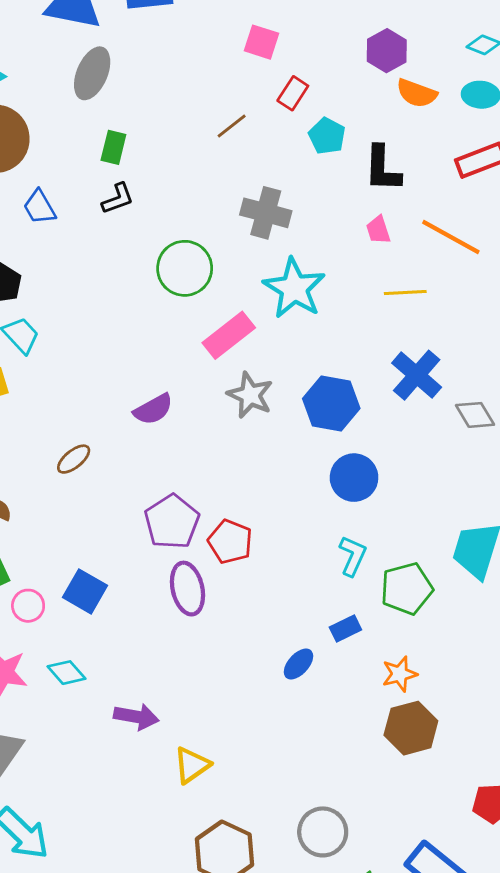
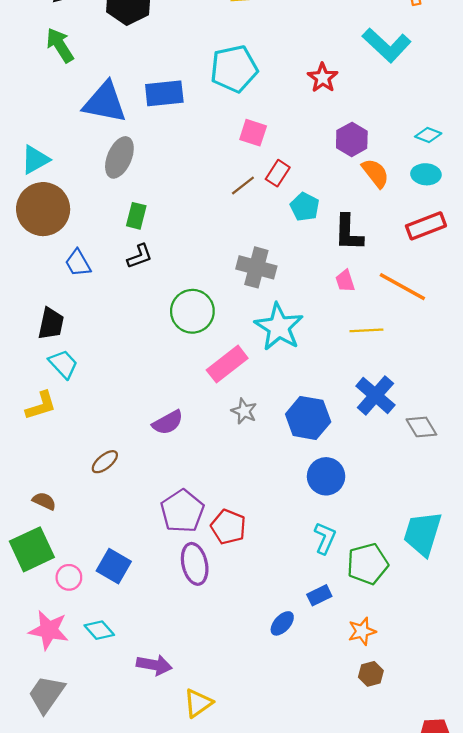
orange semicircle: (417, 93) -> (375, 173), turned -148
brown line: (232, 126) -> (243, 186), moved
gray star: (250, 395) -> (244, 411), size x0.7
brown hexagon: (411, 728) -> (371, 674), size x0.6

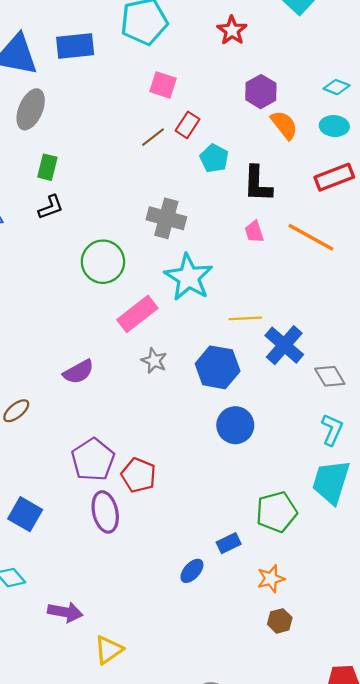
yellow line: (366, 330) -> (245, 318), moved
cyan L-shape: (325, 538) -> (332, 430), moved

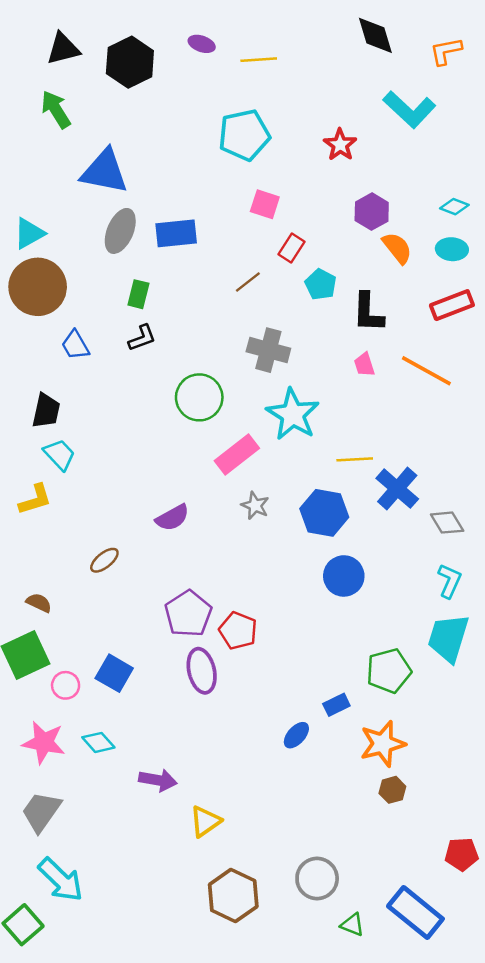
blue rectangle: (75, 46) -> (176, 233), moved
brown line: (153, 137) -> (248, 282), moved
orange star: (271, 579) -> (383, 744), size x1.5

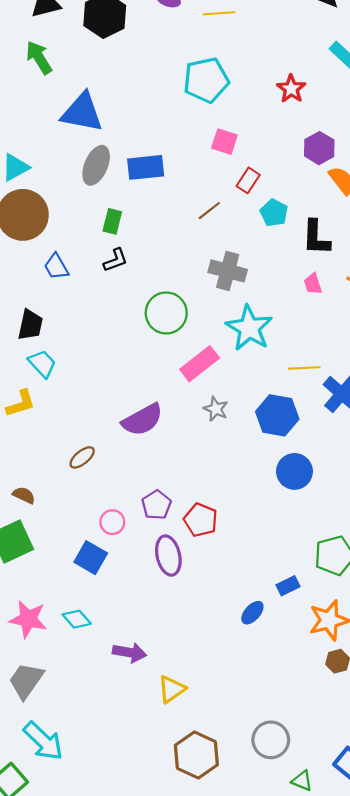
purple semicircle: (172, 518) -> (142, 420), size x1.4
purple pentagon: (188, 614) -> (156, 505), size x0.7
pink circle: (66, 685) -> (112, 522), moved

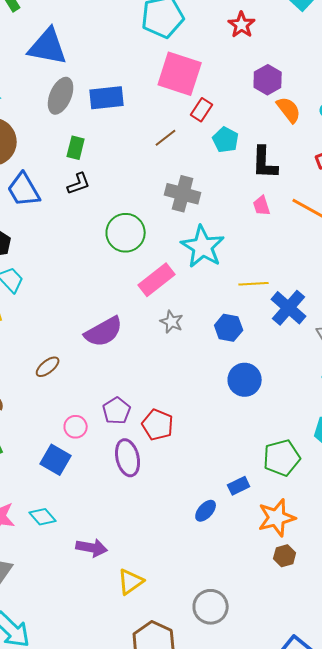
pink square: (224, 142) -> (180, 74), size x1.8
blue trapezoid: (56, 267) -> (24, 190), size x1.4
blue hexagon: (277, 415) -> (229, 328), size x0.7
gray circle: (271, 740) -> (211, 607), moved

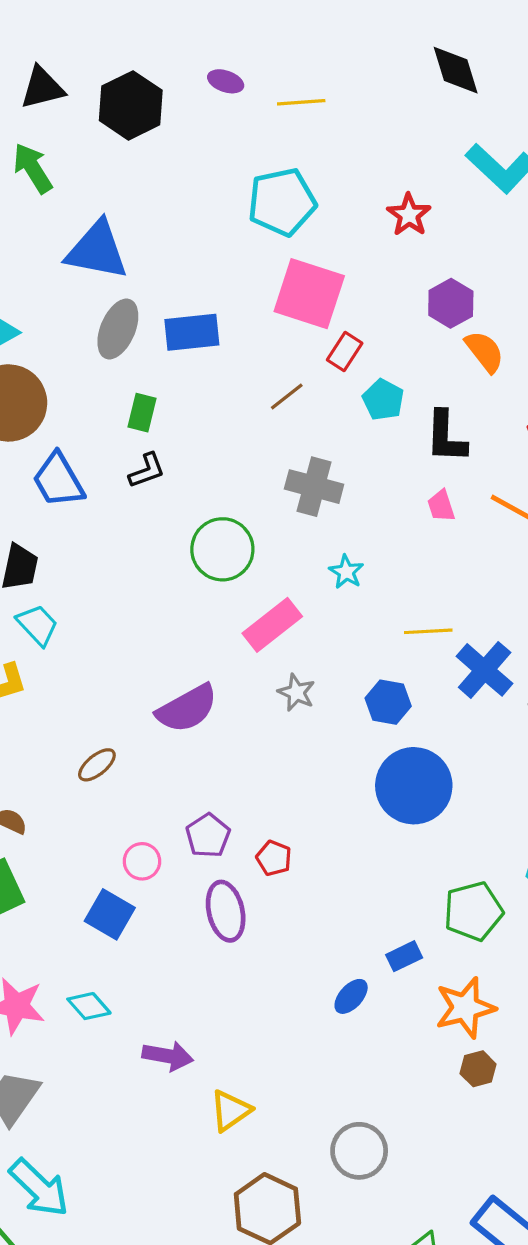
cyan star: (203, 247) -> (346, 572), size x0.5
blue circle: (245, 380) -> (414, 786), size x1.4
red pentagon: (158, 425) -> (274, 858), size x0.7

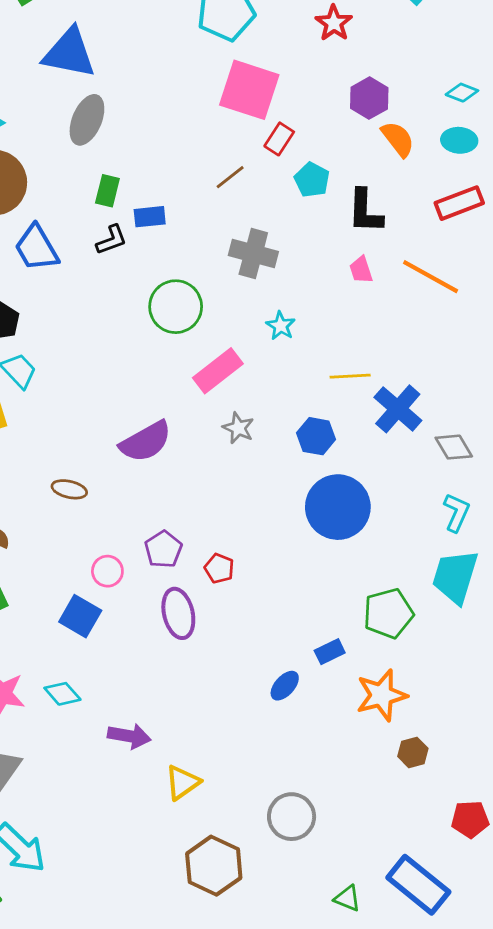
blue rectangle: (192, 332) -> (150, 217), moved, size x0.7
brown ellipse: (97, 765) -> (69, 489), turned 52
brown hexagon: (478, 1069) -> (413, 752), moved

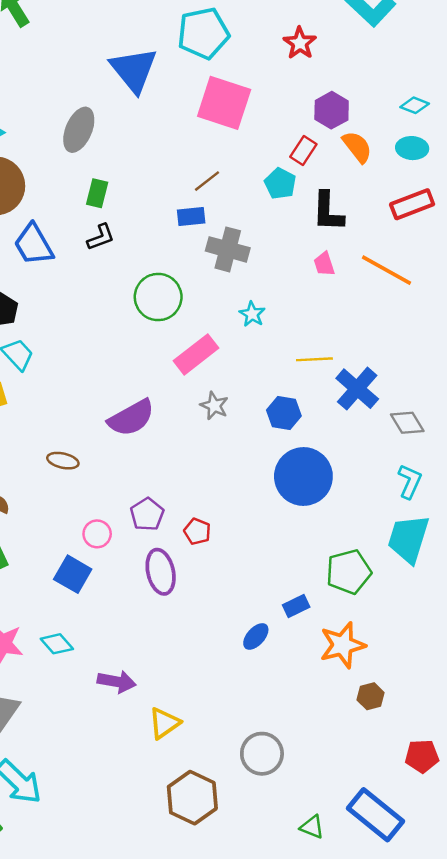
blue triangle: (69, 53) -> (134, 70), moved, turned 40
red rectangle: (279, 139) -> (303, 151), moved
blue rectangle: (150, 217) -> (191, 216), moved

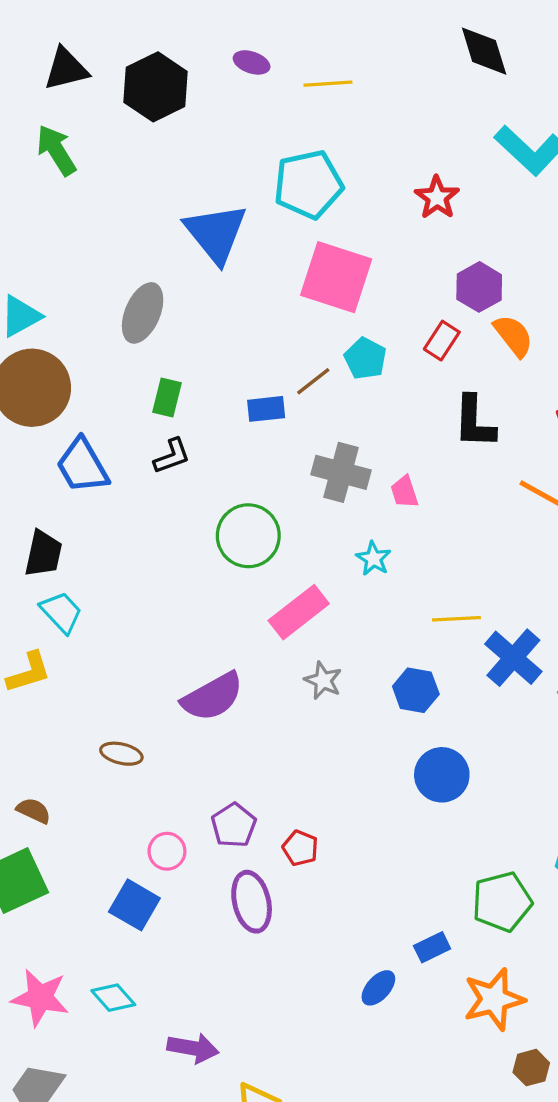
cyan pentagon: (280, 183) -> (365, 358), moved
blue rectangle: (191, 216) -> (266, 409), moved
pink trapezoid: (324, 264) -> (404, 492), moved
blue circle: (303, 477) -> (442, 775), size x0.7

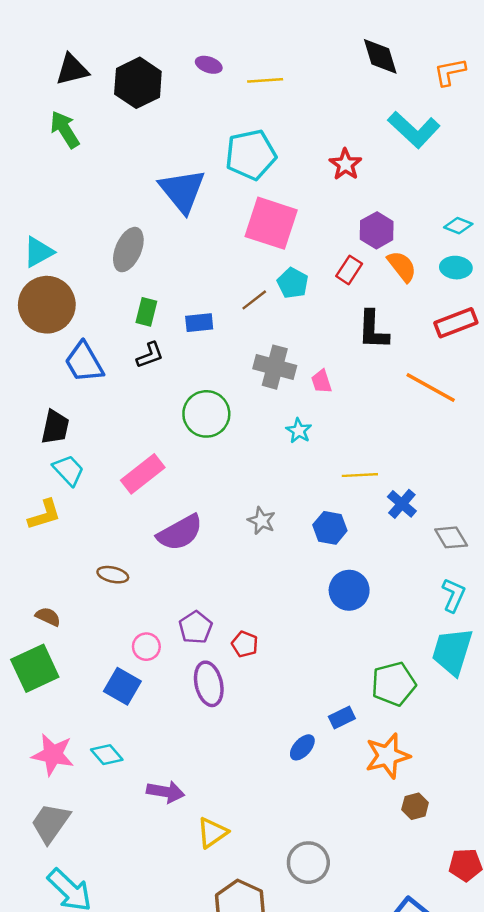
blue rectangle: (266, 409) -> (199, 323), moved
pink rectangle: (299, 612) -> (143, 474), moved
blue cross: (513, 658) -> (402, 504), size x0.7

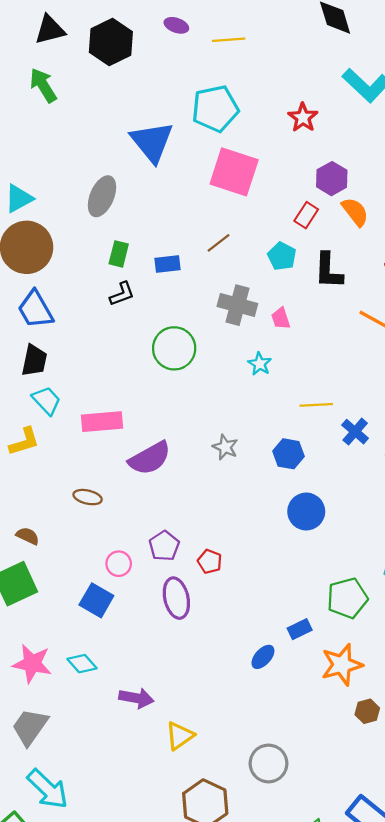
cyan pentagon: (293, 283) -> (282, 256), moved
blue trapezoid: (84, 362) -> (35, 309), moved
pink rectangle: (143, 474) -> (102, 422), moved, turned 33

